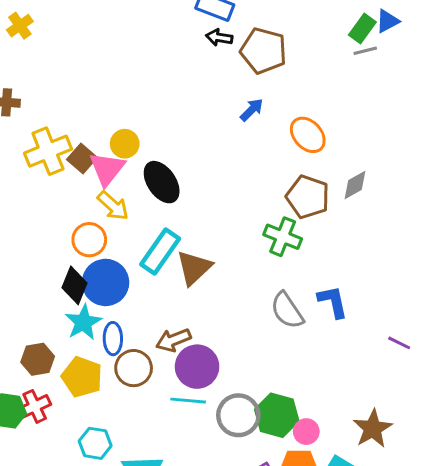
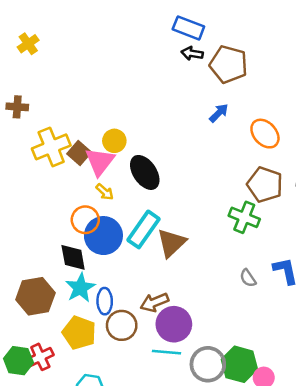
yellow arrow: (113, 206) -> (105, 192), size x0.7
blue circle: (106, 282) -> (103, 236), moved
black diamond: (75, 285) -> (73, 257), turned -32
gray semicircle: (287, 311) -> (248, 278), size x0.6
brown hexagon: (38, 359) -> (35, 296), moved, size x1.4

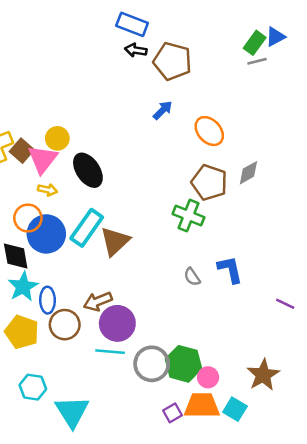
yellow arrow: (105, 192) -> (48, 190), turned -30

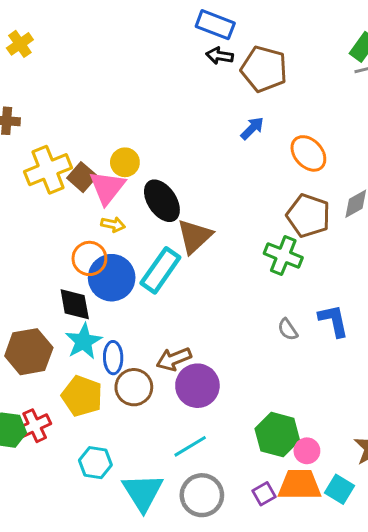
brown triangle: (115, 241) -> (194, 236), moved
cyan line: (110, 352) -> (190, 446), moved, turned -36
gray circle: (152, 364) -> (202, 495), moved

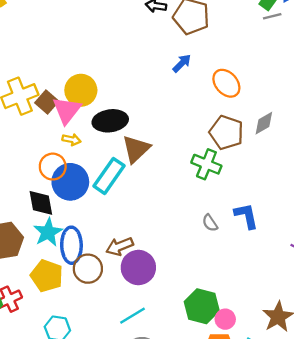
yellow circle: (125, 162) -> (81, 90), size x1.4
black ellipse: (162, 201) -> (110, 121), turned -64
blue ellipse: (113, 358) -> (71, 245), size x1.4

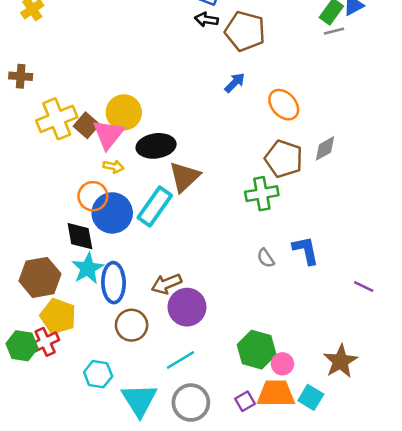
green cross: (206, 164) -> (262, 194), turned -32
brown circle: (88, 269) -> (132, 325), moved
yellow pentagon: (47, 276) -> (58, 316), moved

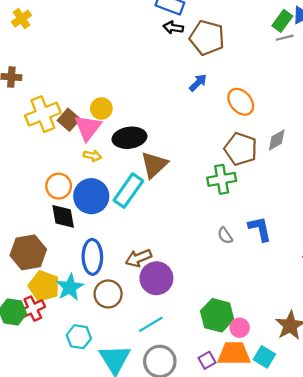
yellow circle: (124, 112) -> (101, 108), size x0.7
orange circle: (93, 196) -> (59, 186), moved
cyan star: (88, 268) -> (70, 287), moved

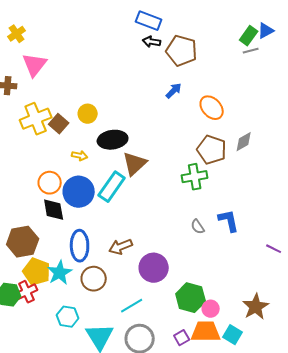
pink triangle: (88, 128) -> (35, 65), moved
purple circle: (156, 278) -> (154, 268), moved

